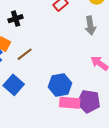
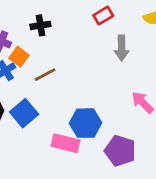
gray arrow: (90, 26) -> (122, 48), moved
pink rectangle: (70, 103) -> (66, 143), moved

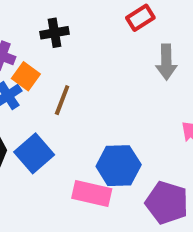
brown line: (45, 75) -> (62, 100), turned -40

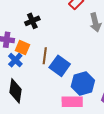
blue square: (34, 153) -> (60, 66), moved

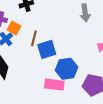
blue square: (60, 66) -> (47, 49), turned 30

